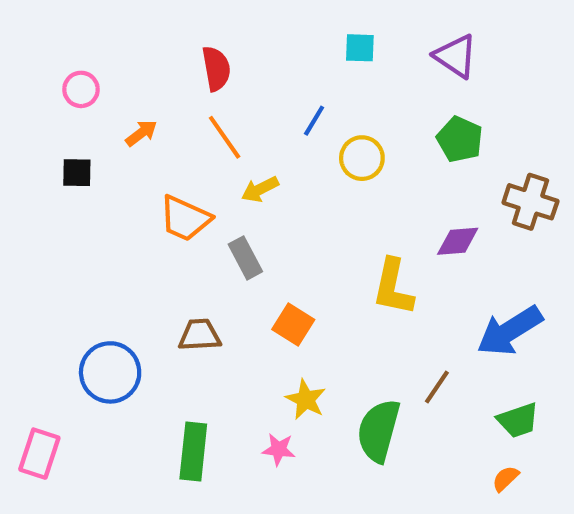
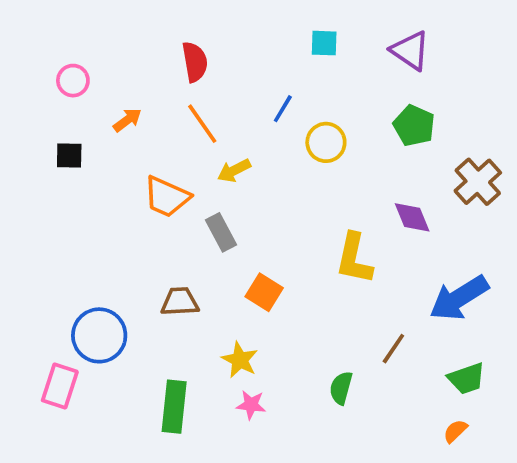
brown cross: (530, 202) -> (478, 182), turned 30
purple diamond: (458, 241) -> (412, 217), turned 72
yellow star: (306, 399) -> (240, 360), moved
green semicircle: (379, 431) -> (341, 388), size x0.6
pink rectangle: (39, 454) -> (60, 386), moved

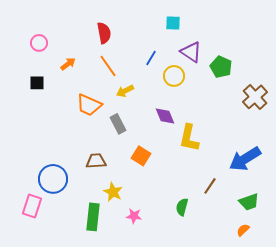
purple triangle: (410, 51) -> (191, 52), moved
purple diamond: (412, 217) -> (165, 116), moved
yellow star: (240, 360) -> (113, 192), moved

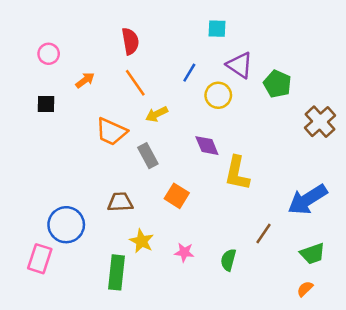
pink star: (134, 216) -> (184, 252), moved

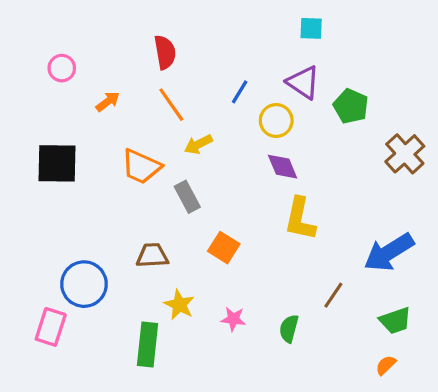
cyan square: (217, 29) -> (311, 28), moved
black square: (46, 104) -> (57, 163), moved, size x1.8
purple diamond: (207, 146) -> (283, 167), moved

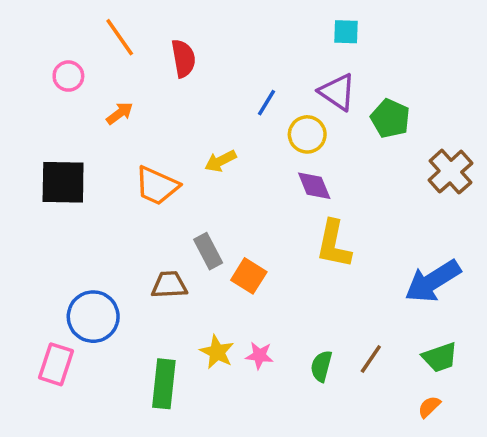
orange line: (171, 105) -> (120, 37), moved
gray rectangle: (187, 197) -> (208, 251), moved
brown line: (333, 295) -> (371, 359), moved
yellow star: (179, 305) -> (217, 352), moved

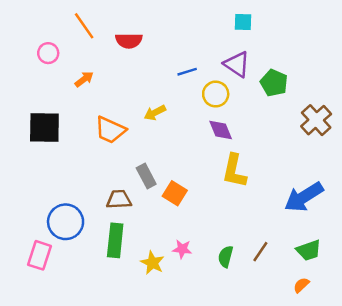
red semicircle: (183, 58) -> (129, 41), turned 100
blue line: (266, 103) -> (187, 72), turned 42
yellow star: (217, 352) -> (152, 263), moved
green rectangle: (164, 384) -> (115, 240), moved

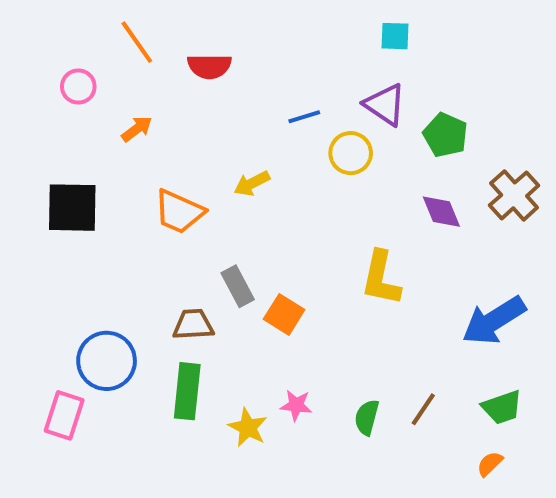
purple diamond: (221, 130) -> (441, 212), moved

